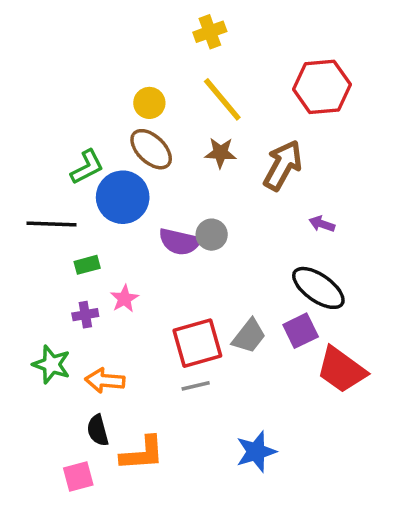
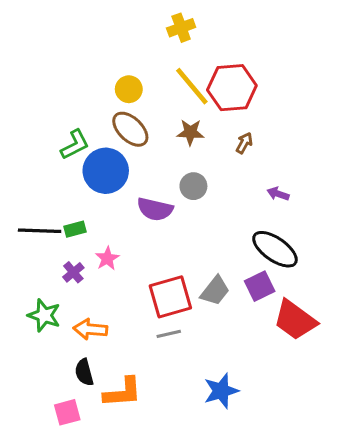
red hexagon: (322, 87) -> (232, 88), moved
brown arrow: (283, 165) -> (244, 143), size x0.5
black line: (51, 224) -> (40, 231), moved
gray circle: (212, 235) -> (193, 186), moved
purple cross: (85, 315) -> (73, 272), turned -30

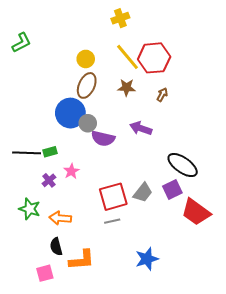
brown ellipse: (130, 129) -> (87, 85), turned 70
green L-shape: (75, 145) -> (21, 43), moved
gray circle: (193, 186) -> (88, 123), moved
purple arrow: (278, 194) -> (141, 128), moved, size x1.5

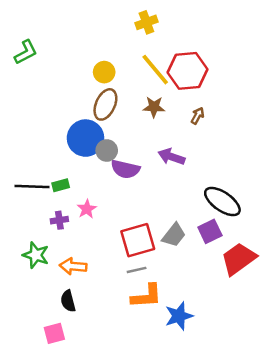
purple cross: (49, 180) -> (59, 220), turned 32
red trapezoid: (196, 212) -> (239, 259), turned 108
orange L-shape: (82, 260) -> (146, 296), moved

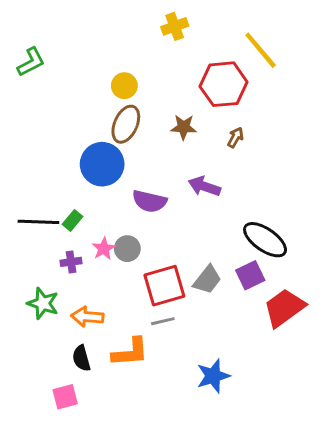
yellow line: (155, 70) -> (261, 50), moved
gray circle: (107, 150) -> (127, 249), moved
green rectangle: (61, 185) -> (73, 220), turned -35
orange L-shape: (146, 296) -> (130, 352), moved

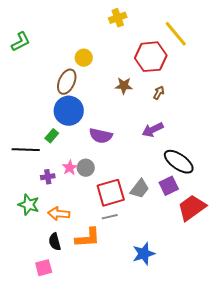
brown ellipse: (126, 124) -> (67, 82), moved
purple arrow: (204, 186) -> (153, 130), moved, turned -45
green rectangle: (73, 220) -> (52, 136), moved

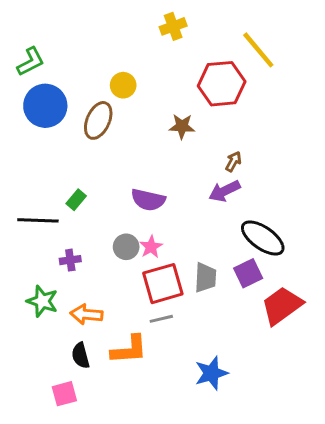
brown arrow: (159, 93) -> (233, 162), moved
blue circle: (69, 111) -> (45, 106), moved
pink star: (70, 168) -> (151, 247), moved
gray trapezoid: (140, 189) -> (205, 278), turned -35

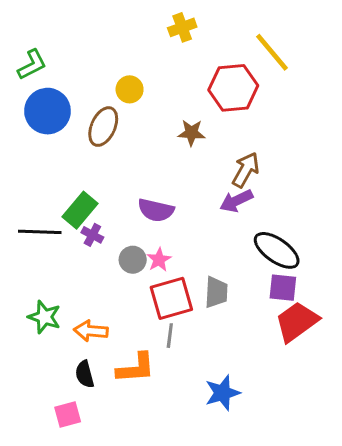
brown arrow: (233, 162) -> (246, 170), size x1.6
green rectangle: (76, 200) -> (80, 210), size x1.6
purple cross: (70, 260) -> (92, 235), moved, turned 36
purple square: (248, 273) -> (283, 288), moved, turned 32
gray line: (161, 319) -> (170, 336), turned -70

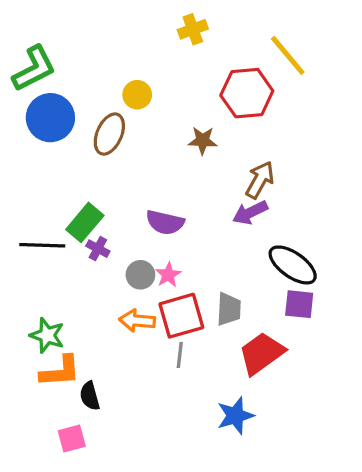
green L-shape: (32, 65) -> (34, 69), size x1.4
red trapezoid: (297, 322) -> (262, 353), moved
orange arrow: (91, 331) -> (137, 321), moved
orange L-shape: (136, 368) -> (60, 371), moved

